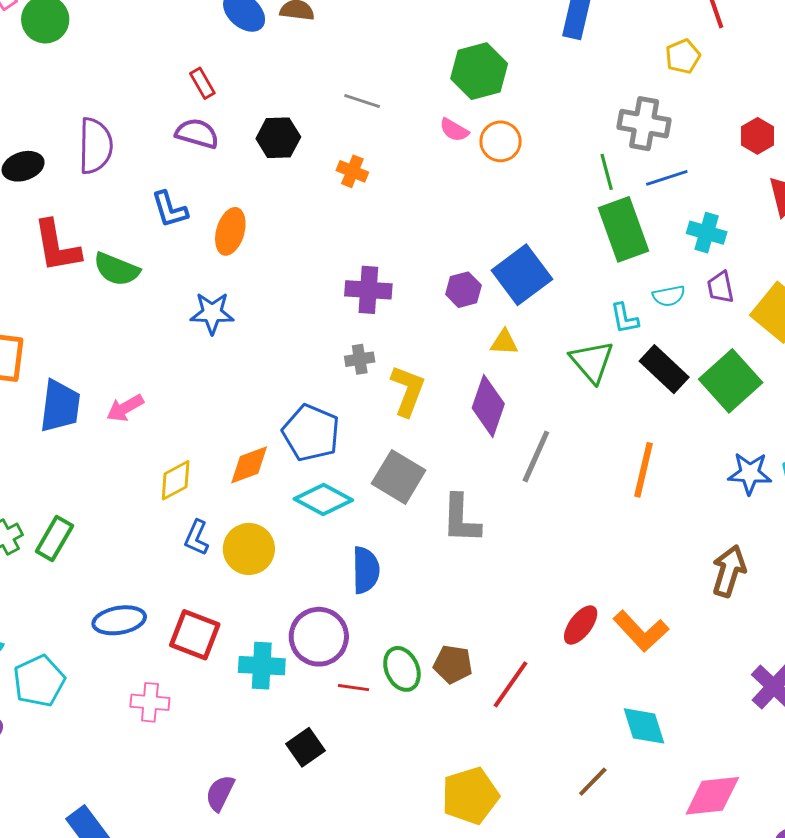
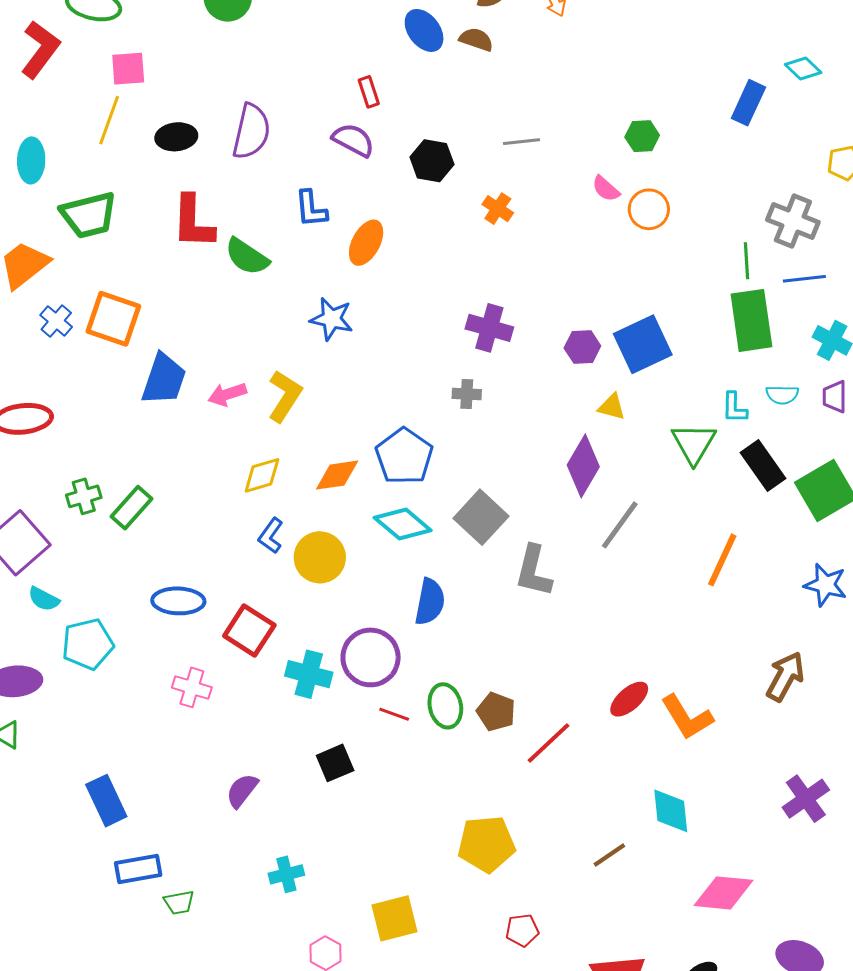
green hexagon: (479, 71) -> (642, 136), size x0.6
gray line: (362, 101) -> (522, 142), turned -36
yellow L-shape: (408, 391) -> (285, 396), moved

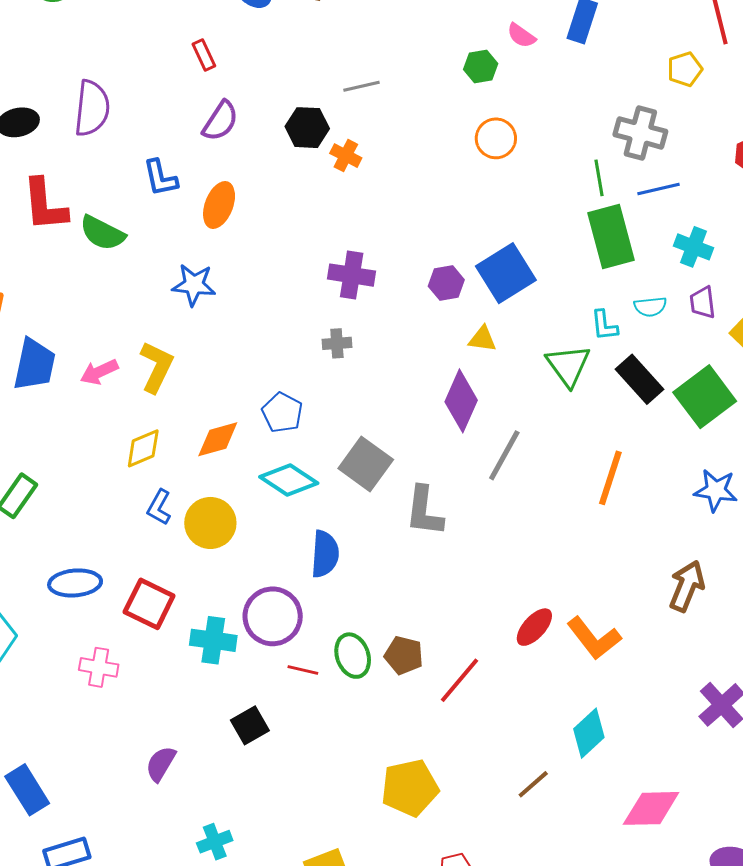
purple semicircle: (353, 140) -> (220, 121), moved, turned 102
black hexagon: (432, 161) -> (307, 128), moved
pink semicircle: (606, 189) -> (521, 36), moved
blue pentagon: (404, 456) -> (282, 413), size x0.7
cyan diamond: (671, 811) -> (589, 733), turned 60

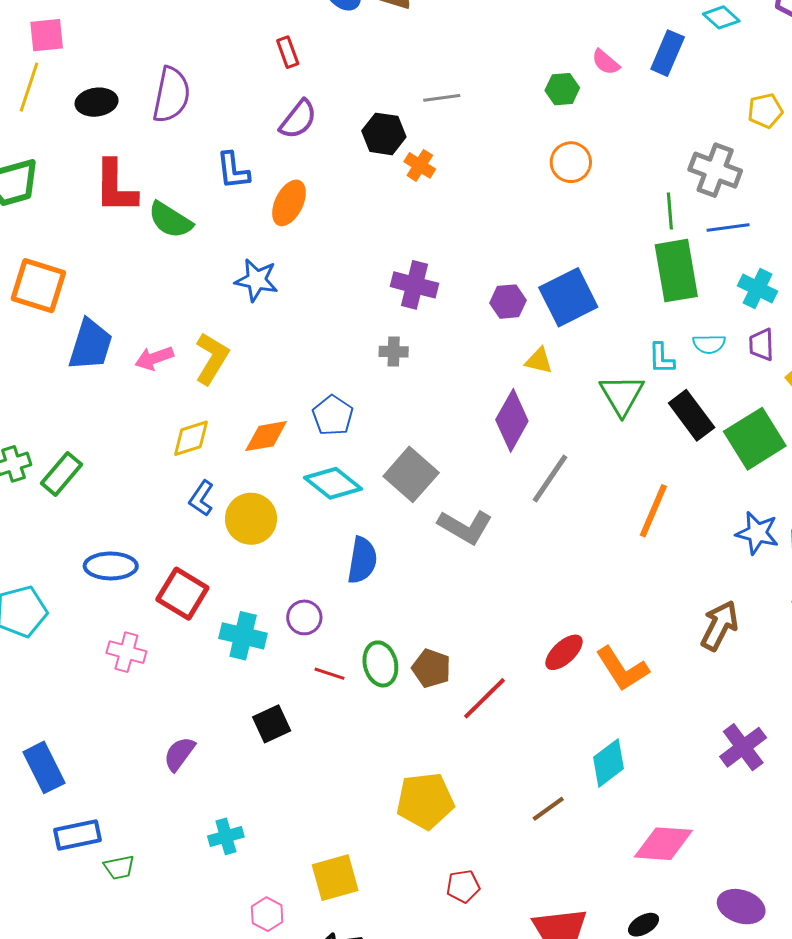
gray L-shape: (424, 511) -> (465, 527), turned -72
purple circle: (273, 616) -> (304, 617), size x0.6

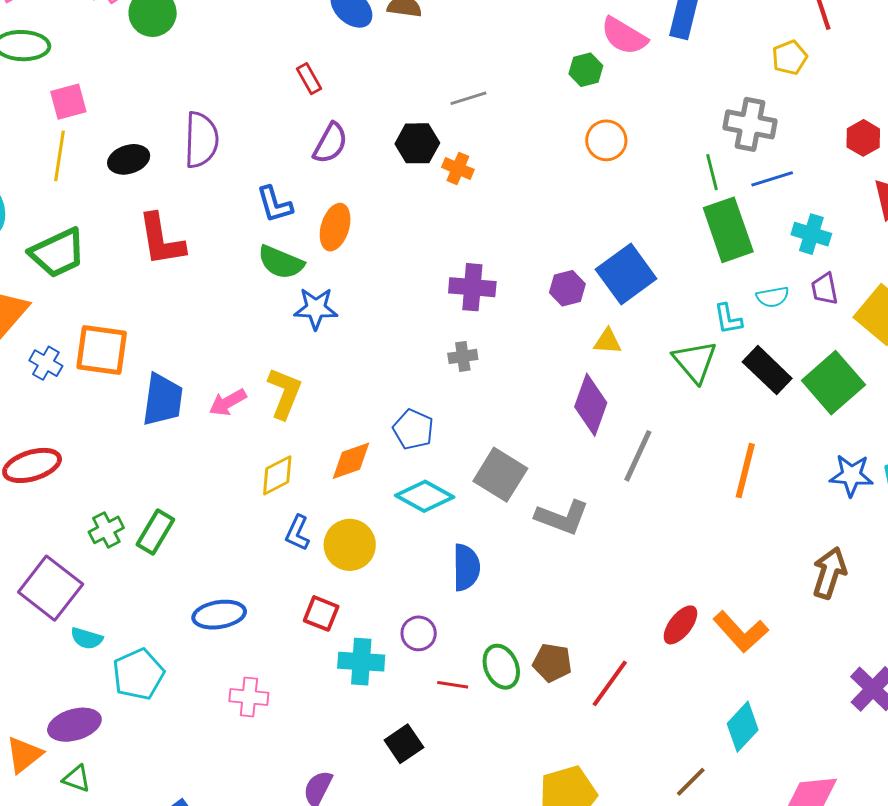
pink semicircle: (606, 62) -> (624, 36), size x1.6
green semicircle: (170, 220) -> (281, 262), moved
red square: (182, 594) -> (321, 613), moved, size x0.7

